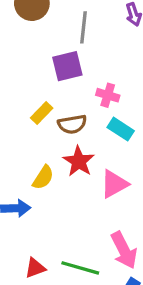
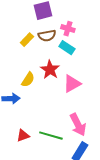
brown semicircle: (72, 124) -> (47, 36), moved
cyan rectangle: (121, 129) -> (67, 48), moved

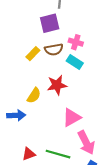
red star: (50, 70) -> (57, 85), turned 30
pink triangle: (72, 84) -> (72, 117), moved

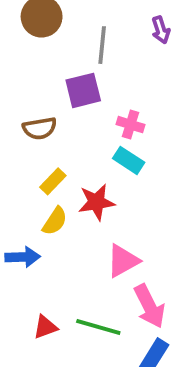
brown semicircle: (54, 49) -> (40, 128), moved
yellow rectangle: (33, 54) -> (53, 181), moved

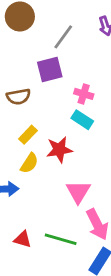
gray line: (102, 45) -> (63, 37), turned 30
pink triangle: (123, 261) -> (78, 192), turned -30
red triangle: (45, 327) -> (23, 239), turned 36

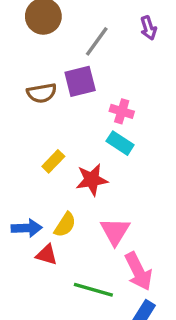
brown semicircle: (18, 97) -> (42, 93), moved
yellow semicircle: (29, 163) -> (65, 225), moved
red triangle: (23, 239) -> (47, 255), moved

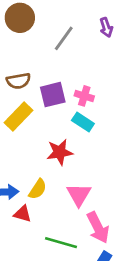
purple square: (80, 81) -> (53, 95), moved
yellow rectangle: (53, 161) -> (18, 117), moved, size x1.5

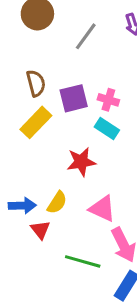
brown semicircle: (18, 81) -> (36, 83), turned -95
pink triangle: (79, 195) -> (102, 209), turned -36
red triangle: (23, 214) -> (40, 230), turned 36

